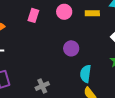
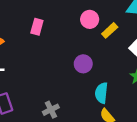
pink circle: (64, 12) -> (90, 19), moved
yellow rectangle: (92, 13) -> (110, 30), moved, turned -40

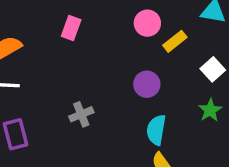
purple circle: (83, 64) -> (147, 84), moved
gray cross: (51, 110) -> (81, 114), moved

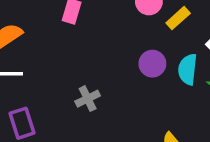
cyan semicircle: (156, 130) -> (188, 69), moved

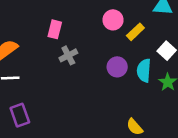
gray cross: (88, 99) -> (68, 55), moved

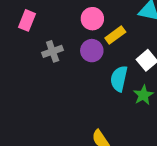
gray cross: (68, 55) -> (53, 51), moved
purple circle: (117, 67) -> (92, 51), moved

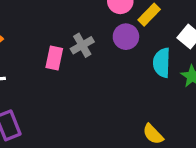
pink rectangle: (27, 20) -> (54, 58), moved

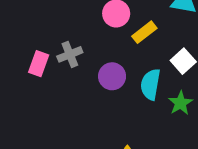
purple circle: (126, 37) -> (112, 76), moved

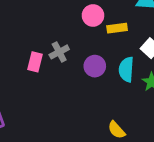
yellow rectangle: (144, 32) -> (117, 28), turned 36

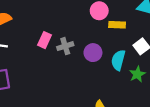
gray cross: (59, 52) -> (65, 46), moved

